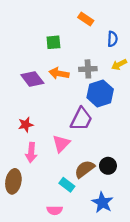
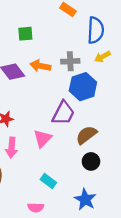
blue semicircle: (112, 39) -> (96, 30), size x1.6
green square: (53, 42) -> (25, 34), moved
brown semicircle: (85, 169) -> (86, 135), moved

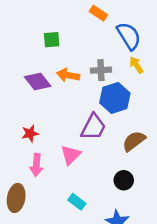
blue semicircle: (96, 30) -> (129, 36), turned -35
yellow arrow: (102, 57) -> (136, 65), turned 84
brown semicircle: (86, 135) -> (134, 141), moved

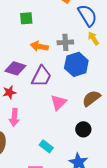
purple diamond: (38, 81) -> (15, 68), moved, turned -35
purple trapezoid: (93, 127) -> (41, 76), moved
pink triangle: (71, 155) -> (58, 102), moved

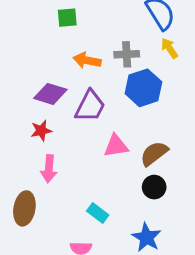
brown semicircle: (91, 98) -> (154, 153), moved
pink triangle: (58, 102) -> (116, 146), turned 36

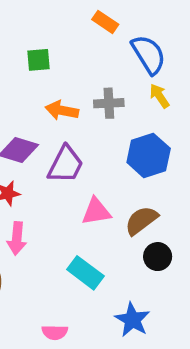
blue hexagon: (143, 88) -> (149, 155), moved
black circle: (154, 187) -> (158, 257), moved
cyan rectangle: (98, 213) -> (85, 273), moved, size x1.4

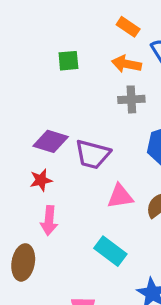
orange arrow: (62, 110) -> (127, 64), moved
purple trapezoid: (66, 165) -> (93, 154), turned 78

